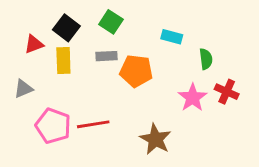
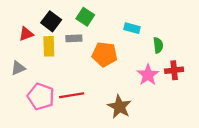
gray rectangle: (106, 56) -> (74, 38), moved
red cross: (227, 92) -> (174, 70), turned -30

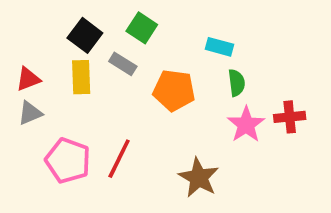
red triangle: (26, 34) -> (28, 79), moved
gray rectangle: (74, 38) -> (123, 64), turned 35
green semicircle: (158, 45) -> (237, 83), moved
red line: (72, 95) -> (119, 159), turned -55

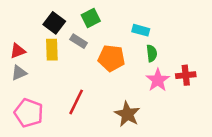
green square: (142, 28) -> (91, 18), turned 30
pink pentagon: (68, 161) -> (29, 113), moved

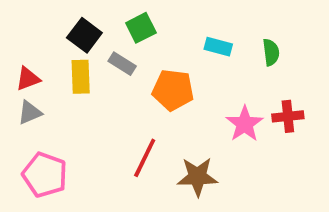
green semicircle: (152, 53) -> (271, 52), moved
red line: (76, 102) -> (145, 158), moved
brown star: (127, 114) -> (197, 177), turned -30

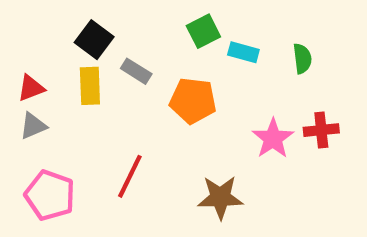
green square: (141, 28) -> (203, 31), moved
red line: (145, 158) -> (130, 176), moved

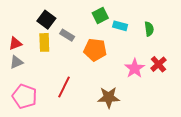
red cross: (321, 130) -> (158, 64), turned -35

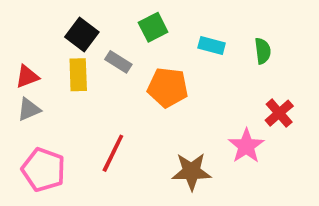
green square: (100, 15) -> (153, 27), moved
pink star: (135, 68) -> (246, 146), moved

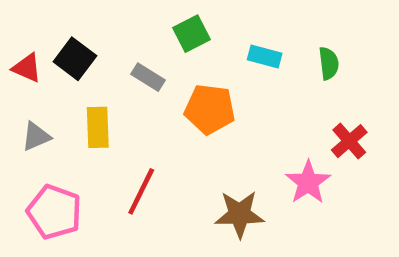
black square: (82, 35) -> (75, 59), moved
yellow rectangle: (78, 75) -> (98, 127), moved
red triangle: (27, 77) -> (27, 68), moved, turned 45

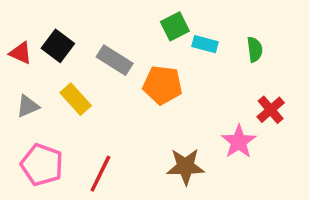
green square: (191, 34) -> (175, 26), moved
gray rectangle: (148, 77) -> (115, 60), size x1.4
yellow rectangle: (98, 127) -> (76, 99), turned -40
red line: (141, 191) -> (100, 174), moved

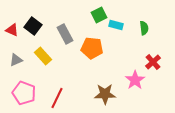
gray rectangle: (115, 60) -> (65, 34), turned 30

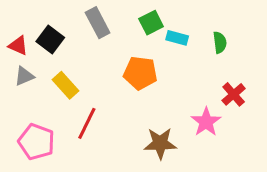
gray rectangle: (65, 34) -> (98, 23), moved
gray triangle: (16, 60) -> (24, 76), moved
red line: (57, 98) -> (87, 123), moved

